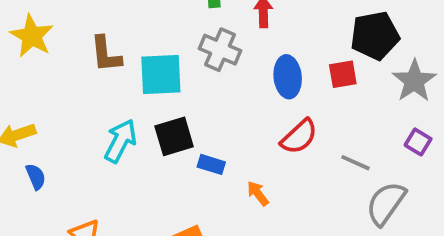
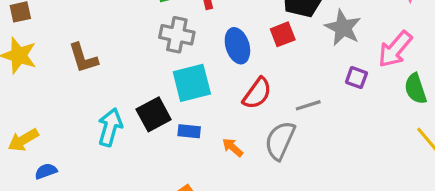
cyan square: (161, 74) -> (192, 83), moved
gray line: (355, 163) -> (308, 105), turned -30
blue semicircle: (36, 177) -> (46, 171), turned -75
gray semicircle: (386, 203) -> (280, 141), moved

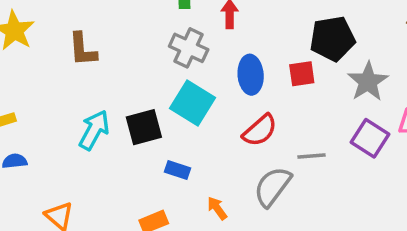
purple square: (356, 78) -> (370, 138), size x1.5
cyan square: (192, 83) -> (193, 103), turned 33
blue rectangle: (189, 131) -> (178, 170), moved
orange arrow: (233, 147) -> (217, 208), moved

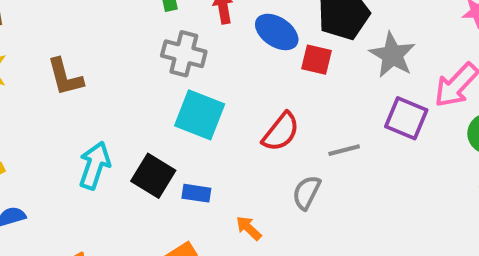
red square: (302, 74) -> (316, 60), turned 32
blue ellipse: (251, 75) -> (277, 32), moved, turned -42
black square: (144, 127) -> (153, 176), moved, turned -33
gray semicircle: (273, 187) -> (307, 192), size x0.7

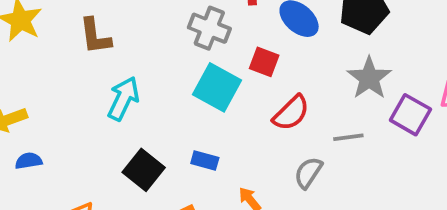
gray star: (392, 55) -> (369, 78), moved
red square: (316, 60) -> (264, 62), moved
cyan arrow: (95, 165) -> (123, 99), moved
black square: (153, 176) -> (144, 170), moved

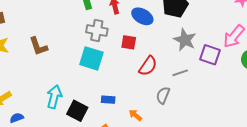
cyan square: (217, 87) -> (91, 58), moved
cyan arrow: (123, 99) -> (54, 97), moved

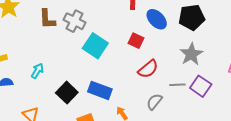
gray cross: (97, 30) -> (75, 21), moved
purple square: (210, 55) -> (201, 86), moved
cyan arrow: (54, 97) -> (37, 71), moved, size x0.7
blue rectangle: (108, 100) -> (100, 90), size x1.6

